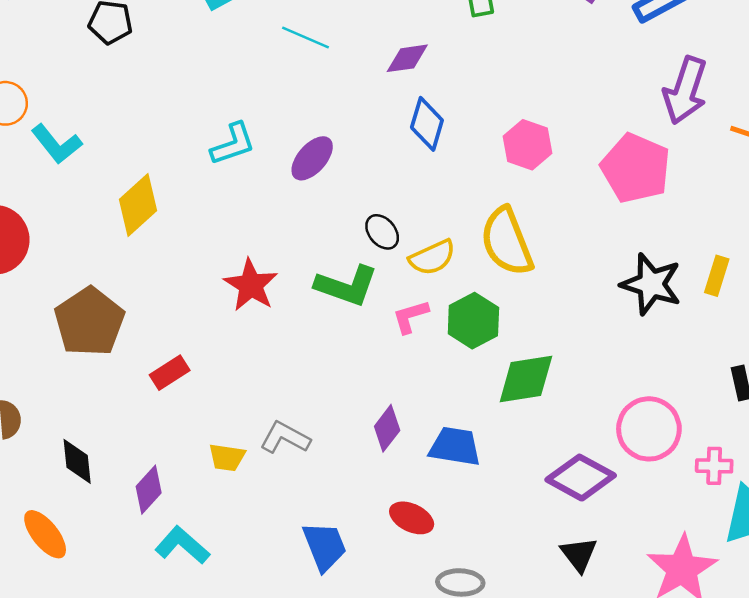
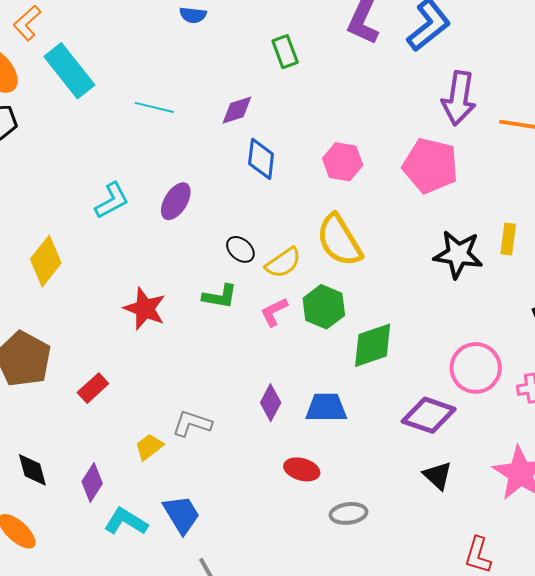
green L-shape: (346, 286) -> (220, 296), size x0.7
yellow trapezoid: (227, 457) -> (149, 447), turned 144
blue trapezoid: (325, 546) -> (181, 514), moved

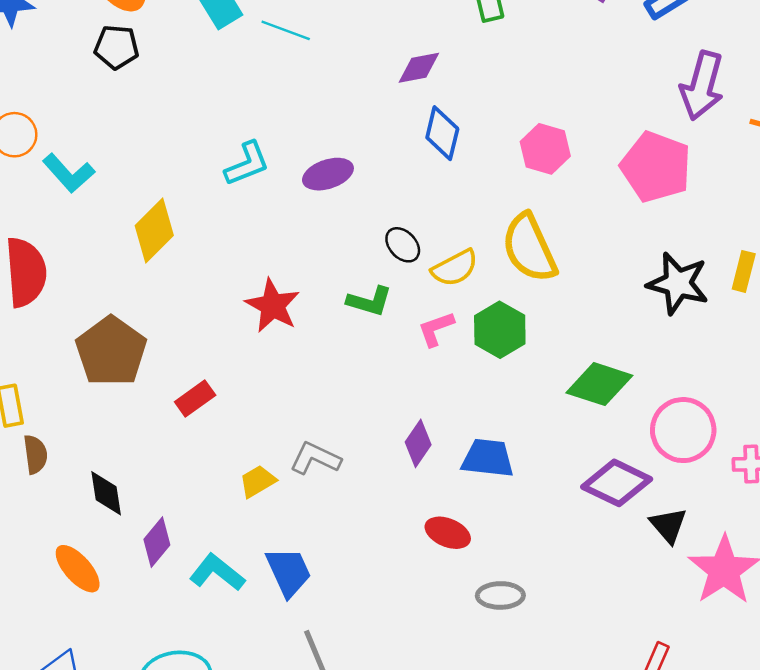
cyan line: (154, 107) -> (286, 30), moved
purple ellipse: (176, 201) -> (328, 174), turned 33
green diamond: (373, 345) -> (599, 384), moved, turned 30
black triangle: (438, 476) -> (668, 525), moved
purple diamond: (92, 482) -> (157, 542), moved

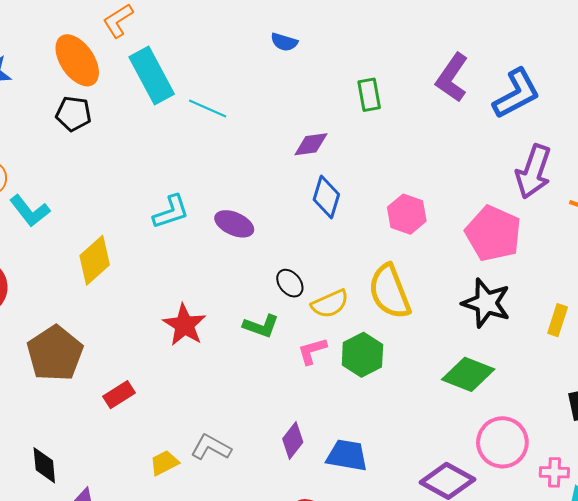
purple ellipse: (328, 174) -> (234, 224), turned 39
black star: (678, 283) -> (486, 303), moved
green diamond: (599, 384) -> (468, 374), moved

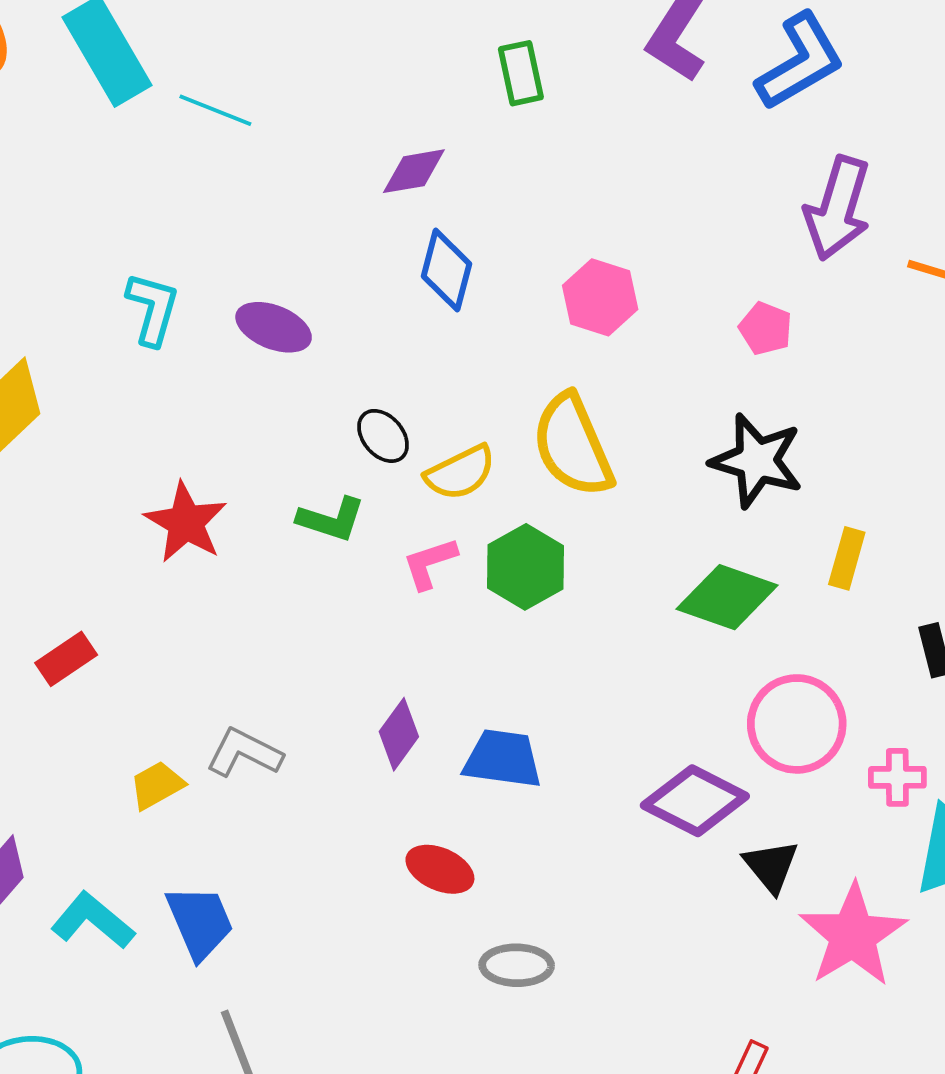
cyan L-shape: (171, 212) -> (153, 309), turned -54
pink pentagon: (493, 234) -> (765, 328), size x0.5
yellow rectangle: (558, 320) -> (847, 558), moved

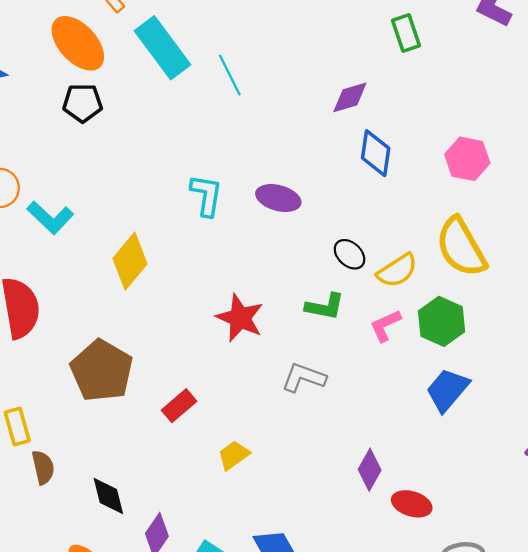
cyan line: (215, 110) -> (230, 75), turned 48
purple diamond: (399, 734) -> (370, 470), moved
gray L-shape: (244, 753) -> (304, 378), moved
blue trapezoid: (503, 759) -> (447, 390), moved, turned -51
yellow trapezoid: (157, 785) -> (234, 455), moved

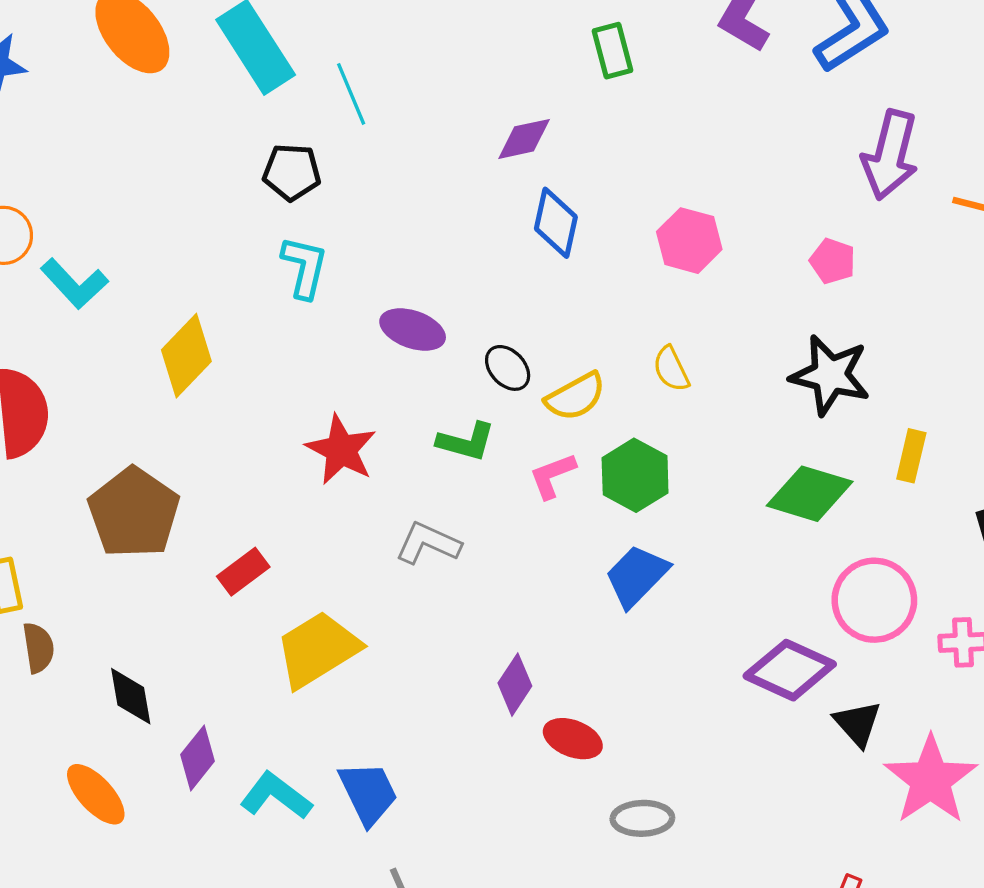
black pentagon: (82, 103) -> (292, 172), moved
purple ellipse: (278, 198) -> (413, 329), moved
yellow semicircle: (461, 247) -> (671, 369), size x0.5
yellow trapezoid: (234, 455) -> (318, 649), size x1.8

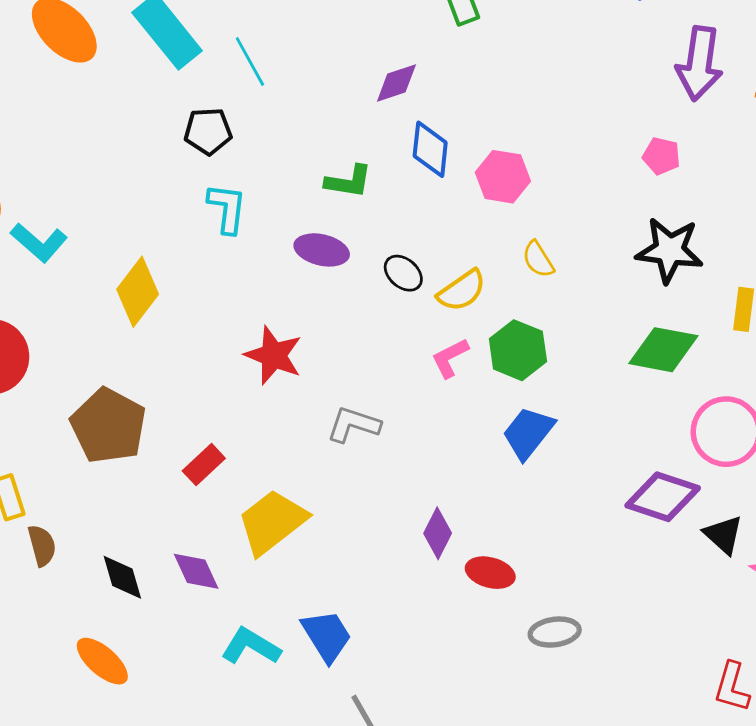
pink hexagon: (689, 241) -> (503, 177), moved
green L-shape: (466, 442) -> (349, 182), moved
purple diamond: (197, 758) -> (196, 571), moved, turned -57

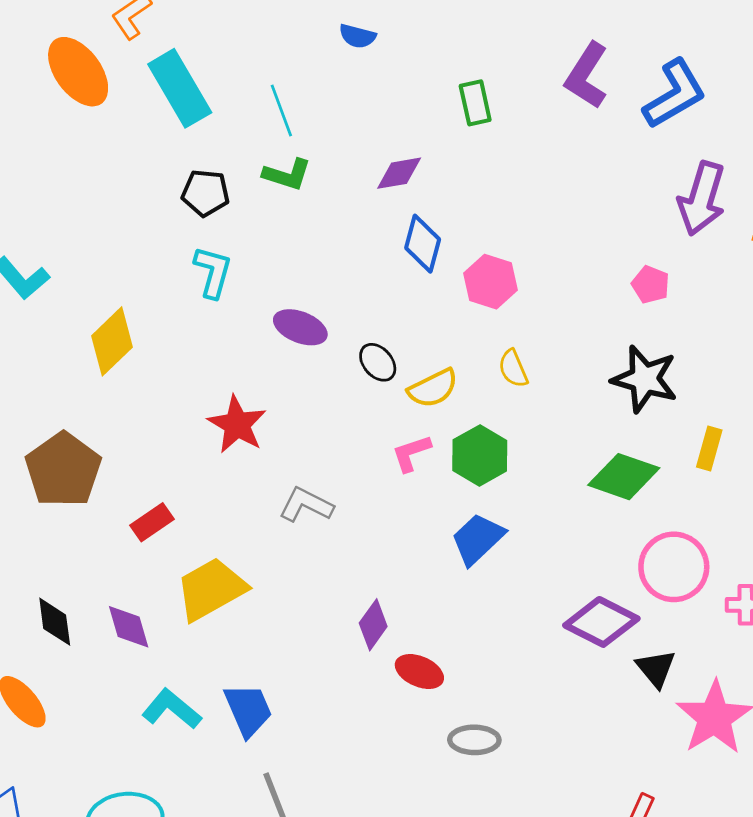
cyan line: (250, 62) -> (281, 110), moved
green L-shape: (349, 182) -> (287, 175), moved

